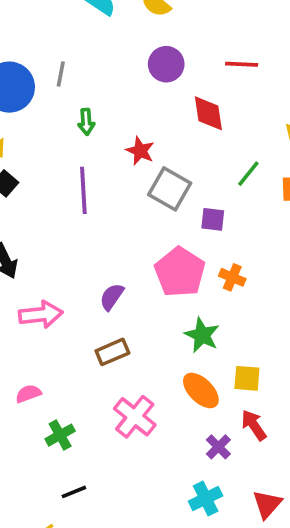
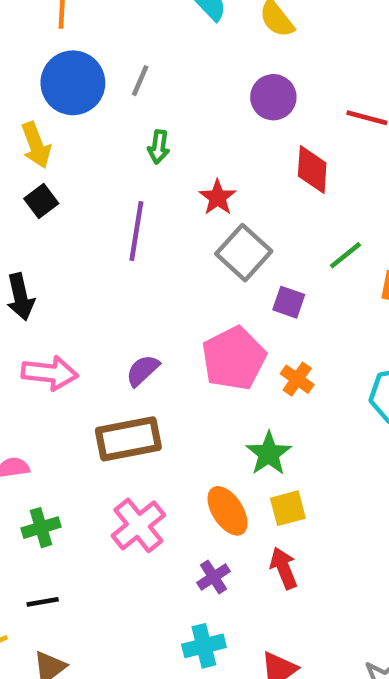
green star: (202, 335) -> (269, 454), moved
brown rectangle: (112, 352) -> (128, 439), size x1.5
yellow square: (247, 378) -> (288, 508), turned -32
purple cross: (218, 447) -> (213, 577), moved

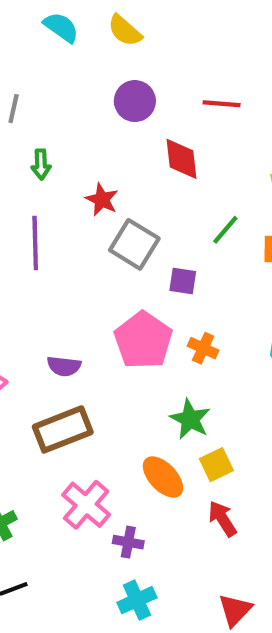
purple semicircle: (143, 370) -> (64, 366), turned -120
purple cross: (213, 577) -> (128, 542), moved, turned -36
cyan cross: (204, 646) -> (137, 600), moved

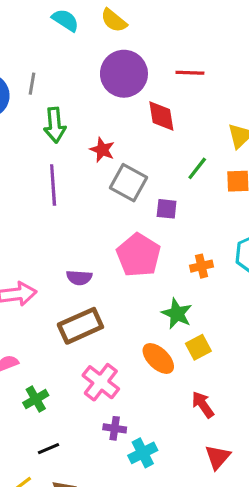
purple circle: (135, 101) -> (124, 74), size x1.5
green arrow: (41, 164) -> (55, 125), size x1.5
orange cross: (203, 348) -> (202, 266), moved, turned -35
red arrow: (222, 519) -> (203, 405), moved
purple cross: (128, 542) -> (115, 428), moved

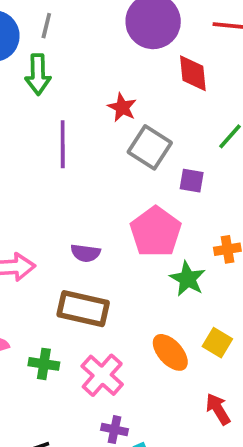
green arrow: (55, 125) -> (38, 74), moved
green star: (177, 314) -> (188, 279), moved
brown rectangle: (80, 326) -> (83, 309), turned 33
yellow square: (198, 347) -> (217, 343), turned -35
green cross: (36, 399) -> (44, 364), moved, turned 35

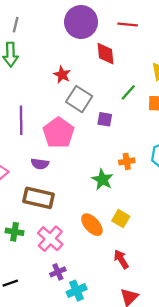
purple line: (63, 144) -> (21, 120), moved
pink pentagon: (156, 232) -> (58, 133), moved
purple cross: (114, 430) -> (58, 272), turned -35

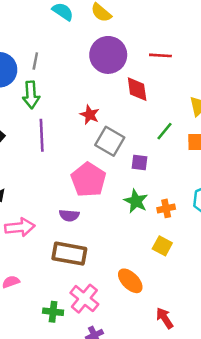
purple line: (21, 120) -> (42, 135), moved
green star: (102, 180) -> (136, 201), moved
yellow square: (121, 219) -> (162, 246), moved
green cross: (15, 232) -> (53, 312), moved

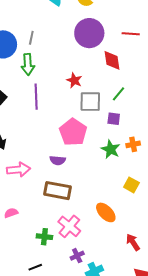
green line: (164, 131) -> (118, 94), moved
gray square: (110, 141) -> (90, 102), turned -30
orange cross: (166, 208) -> (133, 144), moved

